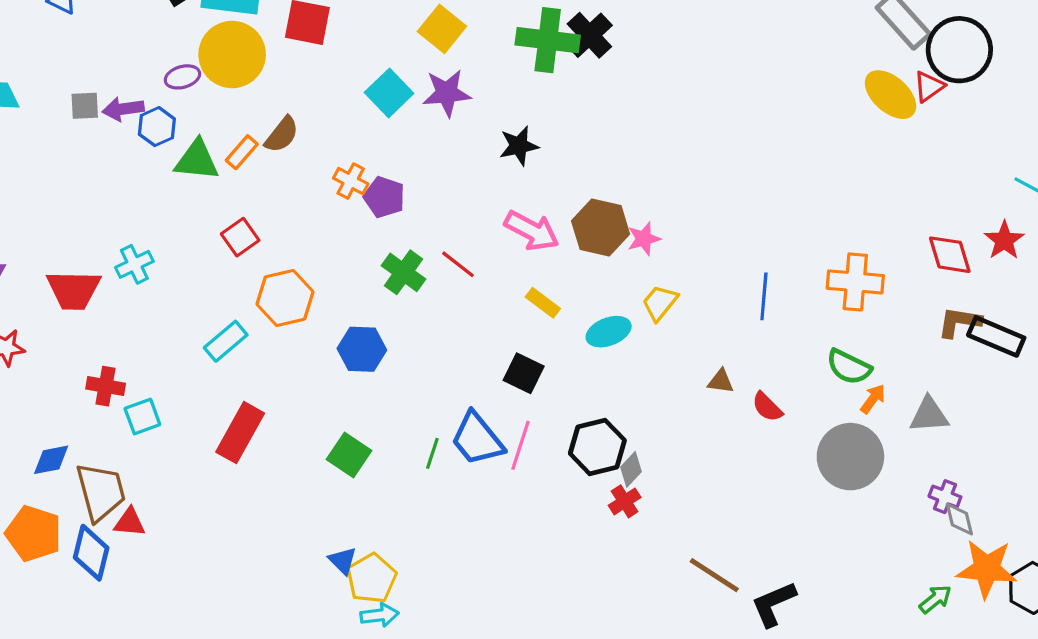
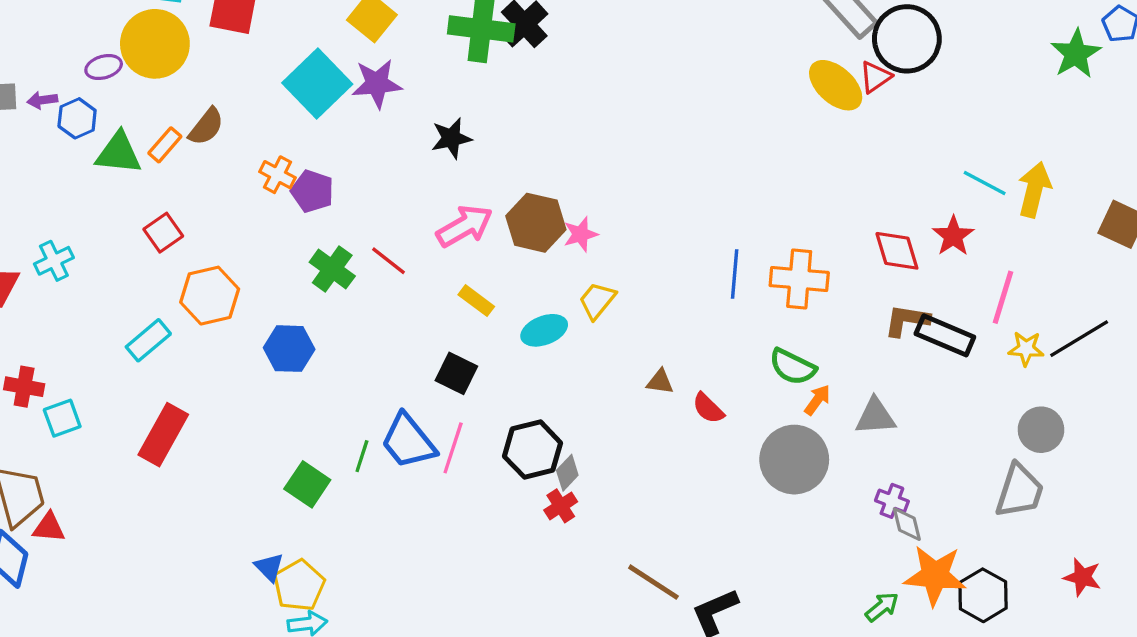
cyan square: (389, 93) -> (317, 84), size x1.4
purple arrow: (123, 109) -> (42, 100), size x0.7
pink arrow: (532, 231) -> (465, 226), turned -58
blue line: (764, 296) -> (735, 274), moved
green square: (349, 455) -> (307, 484), moved

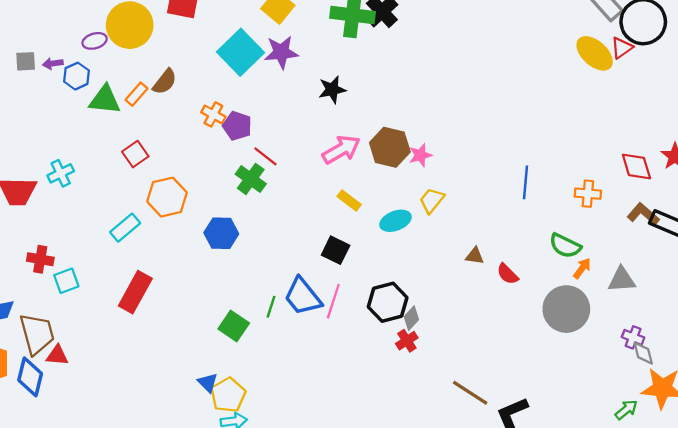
red line: (388, 261) -> (265, 156), moved
orange cross: (799, 279) -> (588, 194), moved, size x0.7
brown L-shape: (907, 320) -> (643, 214), turned 32

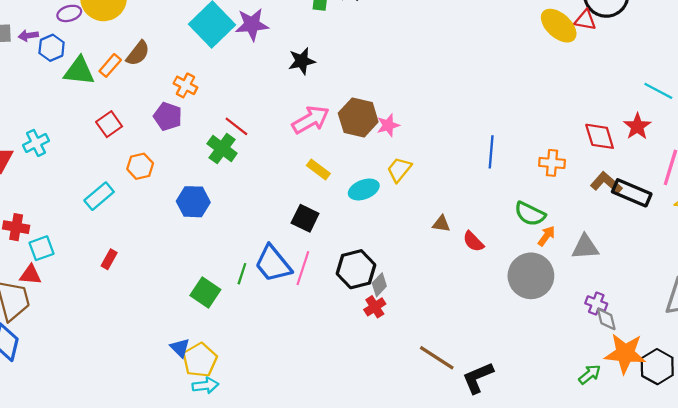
red triangle: (622, 48) -> (585, 20), turned 45
purple pentagon: (237, 126) -> (168, 116), moved
orange hexagon: (167, 197) -> (140, 166), size x0.7
red rectangle: (135, 292) -> (109, 259), size x0.5
red triangle: (57, 355) -> (30, 275), moved

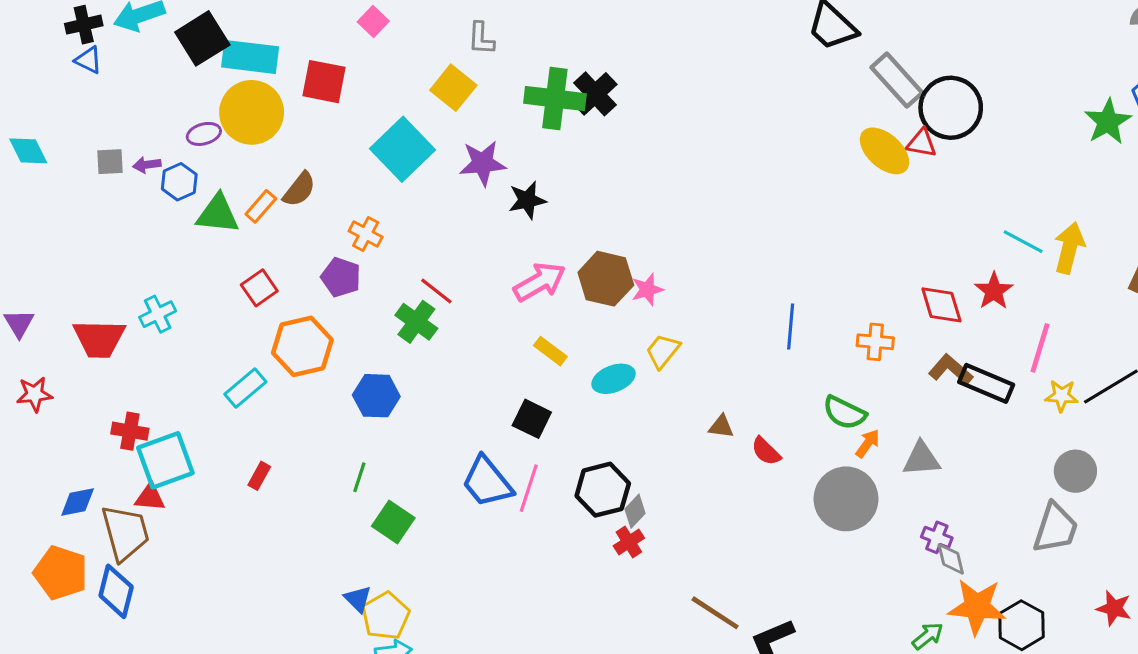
purple star: (252, 24) -> (483, 163), moved
orange hexagon: (140, 166) -> (302, 346), size x1.6
cyan square: (42, 248) -> (165, 460), size x1.6
green line: (242, 274) -> (359, 477), moved

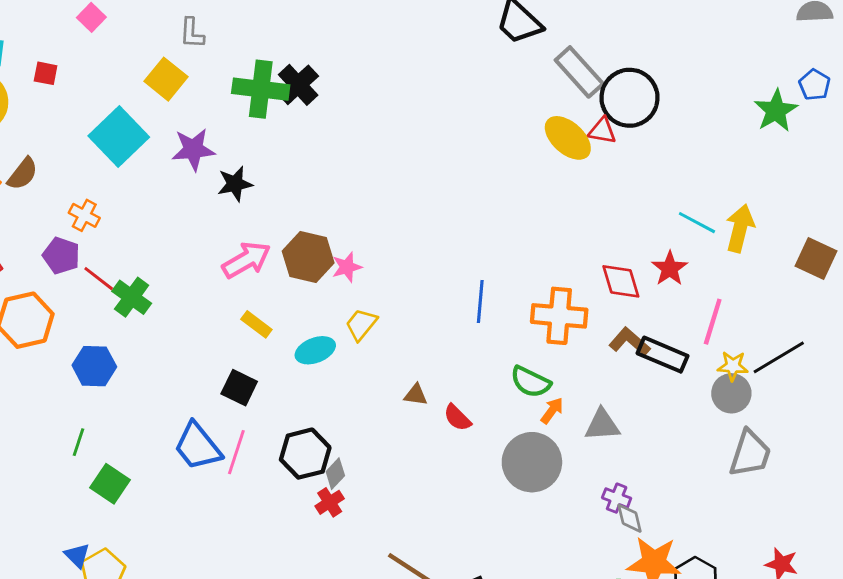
red square: (324, 82) -> (46, 73), size x0.6
red line: (436, 291) -> (99, 279), moved
orange cross: (875, 342) -> (559, 316), size x1.6
gray circle: (1075, 471) -> (731, 393), moved
gray trapezoid: (1055, 528) -> (750, 454), moved

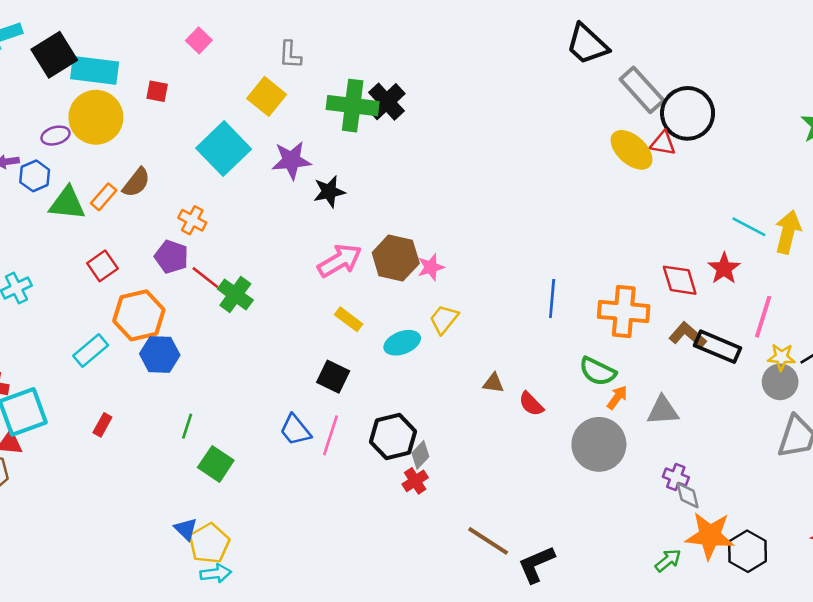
blue hexagon: (94, 366) -> (160, 354), moved
blue trapezoid: (198, 446) -> (295, 430), size x0.7

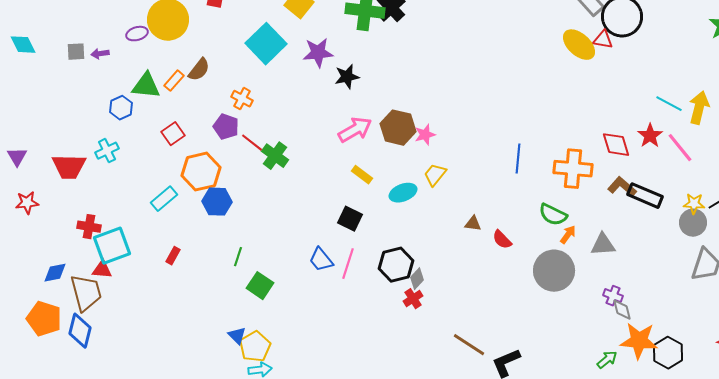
blue hexagon: (35, 176) -> (121, 108), moved
pink line: (763, 317) -> (680, 148), moved, turned -56

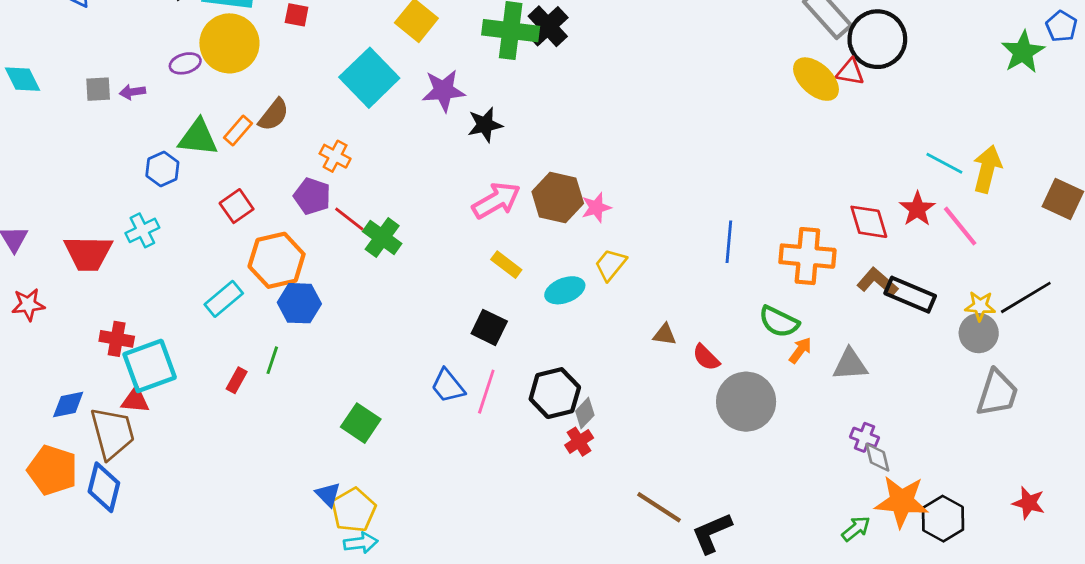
green line: (238, 257) -> (272, 360), moved
gray circle: (554, 271) -> (746, 402), moved

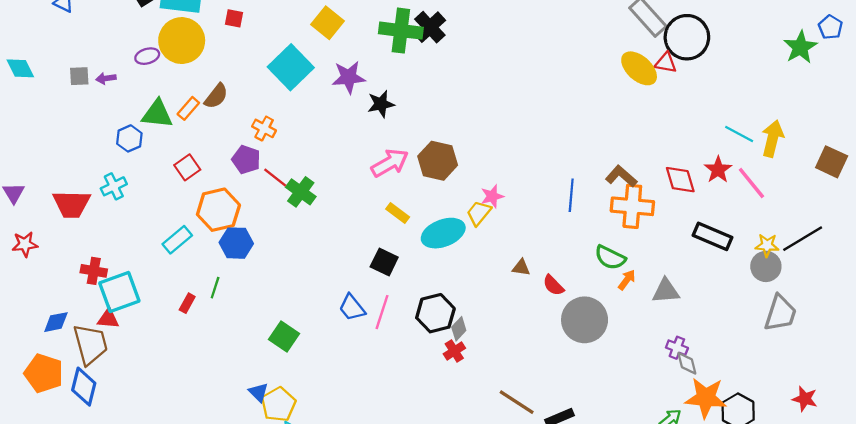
pink star: (596, 208) -> (492, 196), moved
brown L-shape: (877, 282) -> (621, 176), moved
cyan ellipse: (565, 290) -> (443, 233), size x1.4

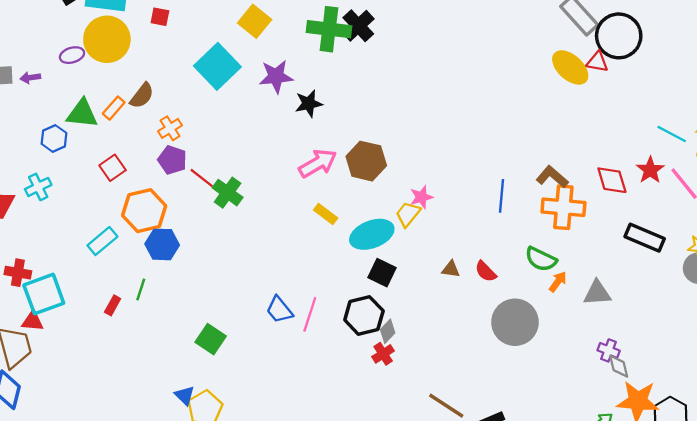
orange cross: (264, 128) -> (170, 128), moved, turned 30
black square: (384, 262) -> (382, 273), moved
red semicircle: (553, 285) -> (486, 272), moved

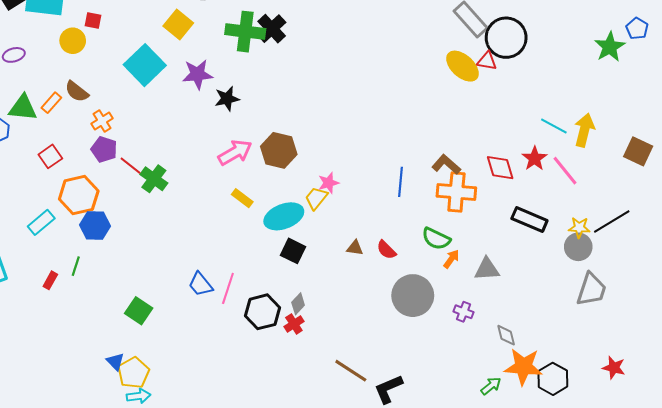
yellow circle: (107, 39) -> (73, 41), moved, size x0.6
brown semicircle: (142, 96) -> (77, 91), turned 90
black hexagon: (364, 315) -> (262, 312), moved
purple cross: (609, 350) -> (464, 312), moved

